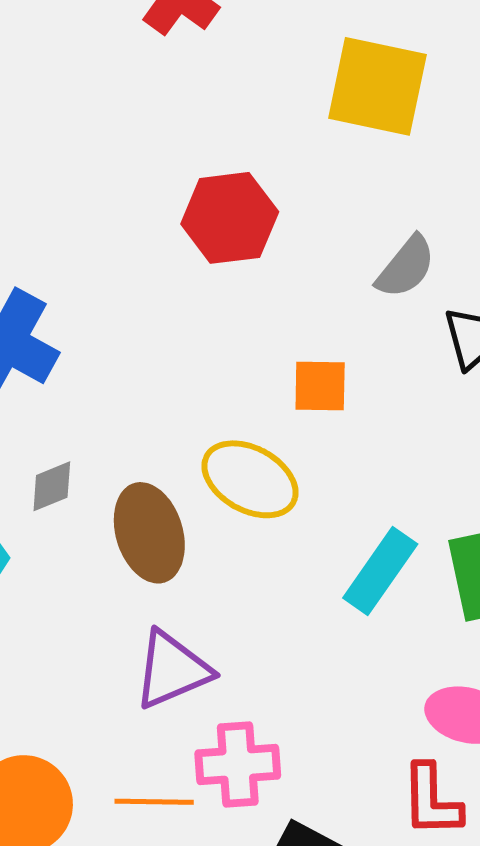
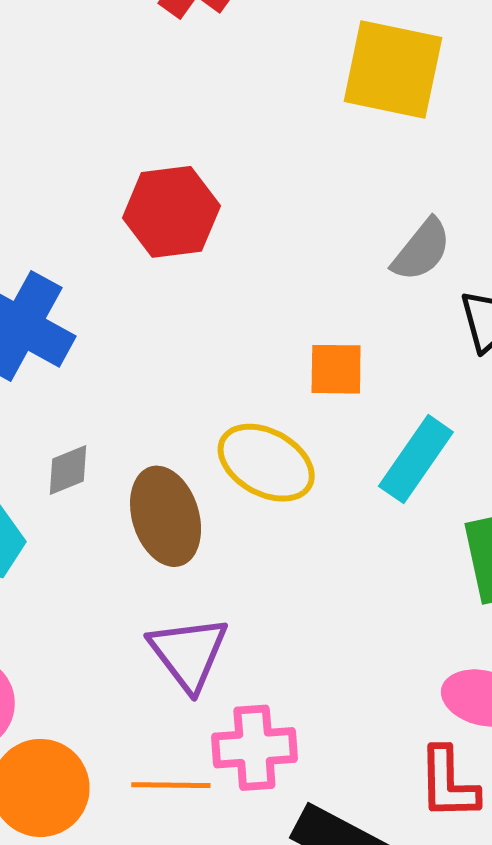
red hexagon: (230, 218) -> (171, 212), moved
cyan rectangle: (380, 571) -> (416, 459), moved
purple triangle: (172, 670) -> (189, 653), turned -44

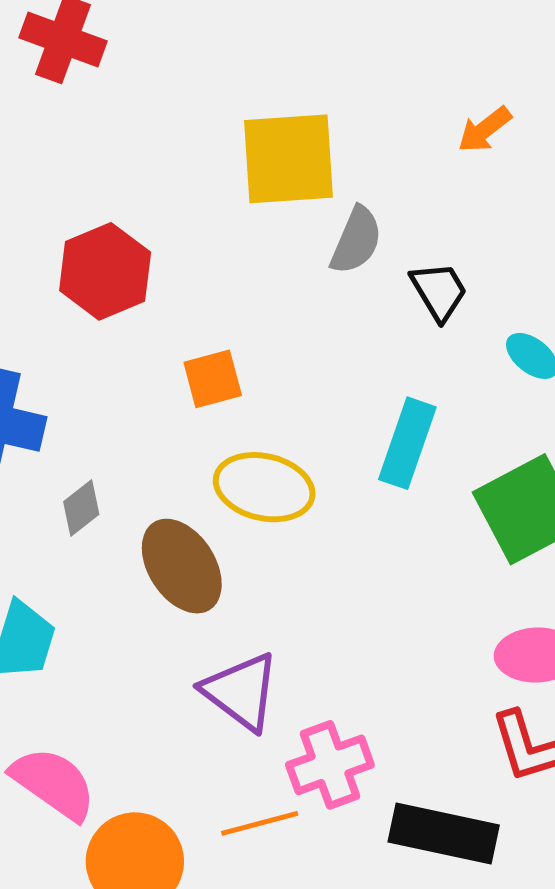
yellow square: (393, 69) -> (288, 159), moved
orange square: (336, 369) -> (213, 379), moved
gray diamond: (68, 470) -> (81, 508), moved

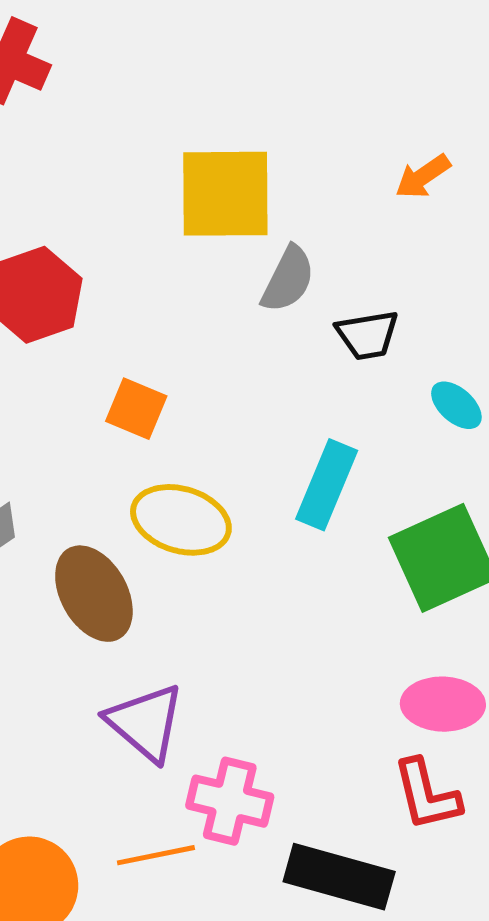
black trapezoid: (439, 291) -> (367, 335), turned 108
orange square: (213, 379) -> (136, 409), turned 34
pink cross: (330, 765) -> (230, 801), turned 30

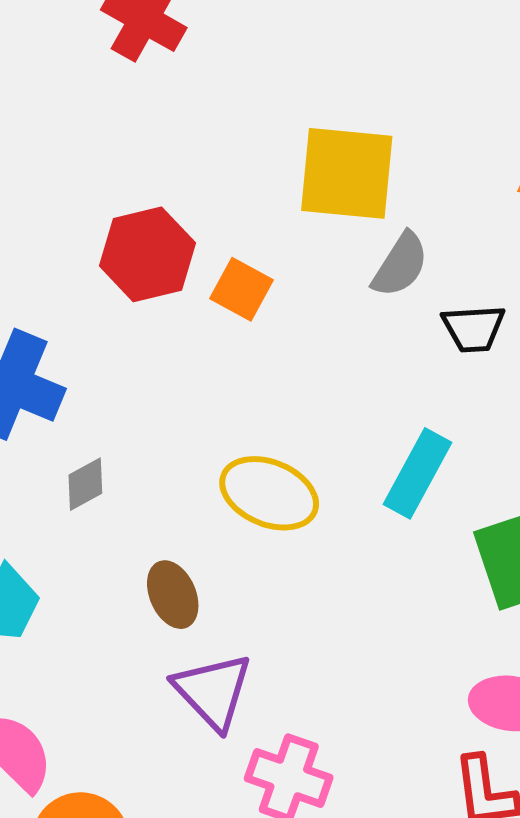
orange square: (136, 409) -> (241, 289), moved
brown ellipse: (94, 594) -> (173, 595), moved, size x0.7

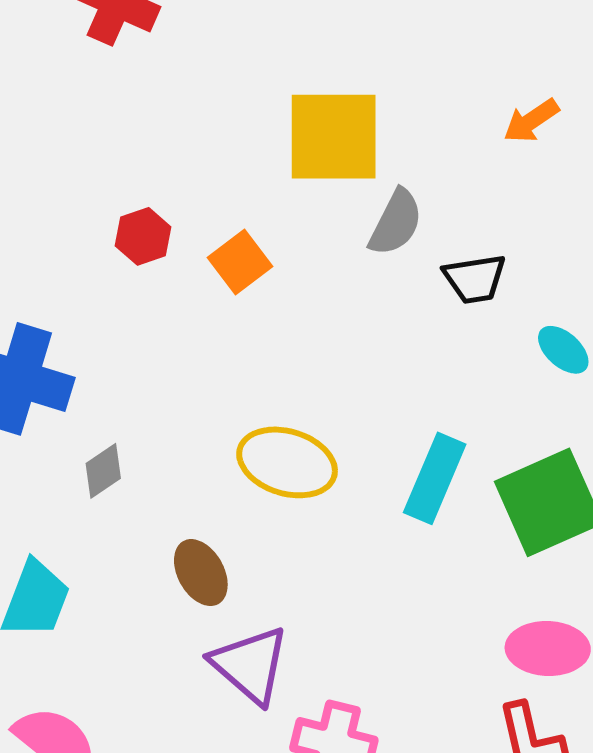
red hexagon: (147, 254) -> (143, 236), size x0.6
orange square: (241, 289) -> (240, 262), turned 30
cyan rectangle: (418, 473) -> (435, 478), moved

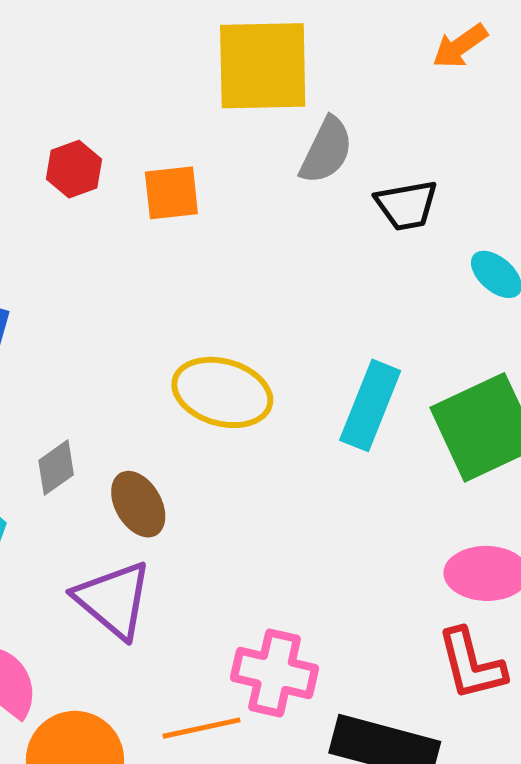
orange square: (240, 262) -> (171, 193), turned 32
gray diamond: (103, 471) -> (56, 468), moved
purple triangle: (250, 665) -> (113, 600), moved

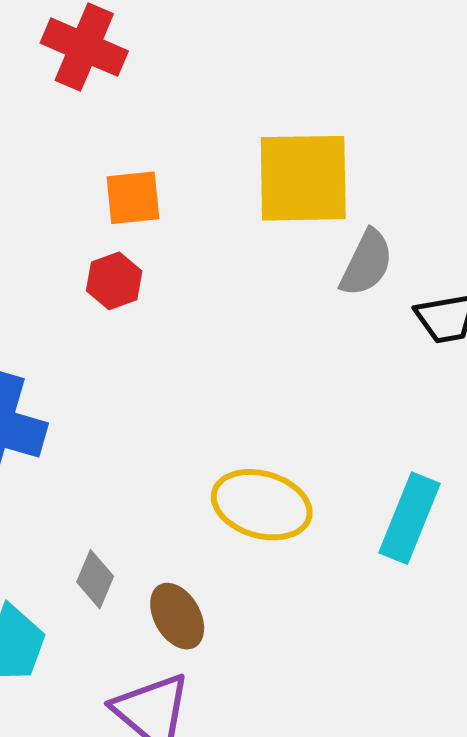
orange square: (171, 193) -> (133, 198), moved
gray diamond: (56, 468) -> (95, 579), turned -32

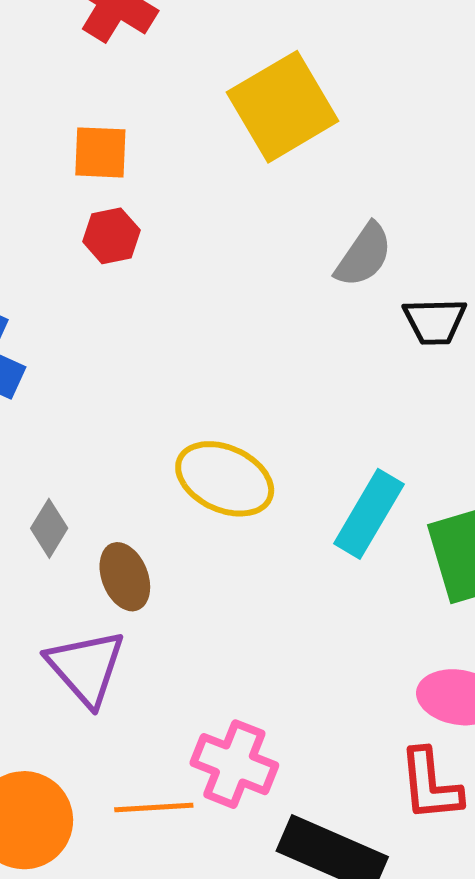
yellow square: (303, 178) -> (283, 107), moved, turned -38
orange square: (133, 198) -> (100, 152), moved

